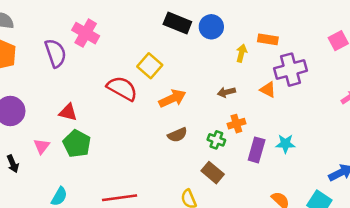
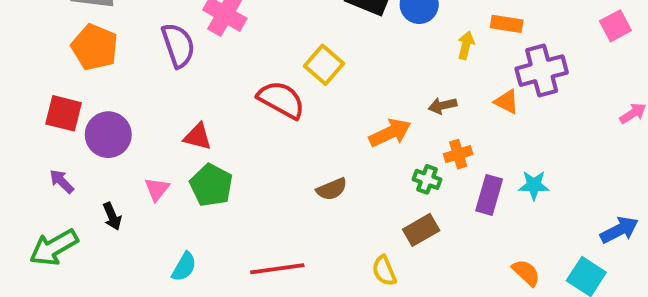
orange arrow: (172, 98) -> (390, 133), moved
brown semicircle: (177, 135) -> (332, 189), moved
brown rectangle: (213, 173) -> (421, 230), turned -70

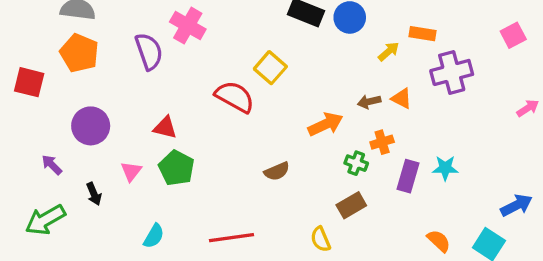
yellow arrow: (466, 45) -> (389, 51), turned 35
orange triangle: (507, 102) -> (402, 98), moved
red square: (64, 113) -> (29, 82), moved

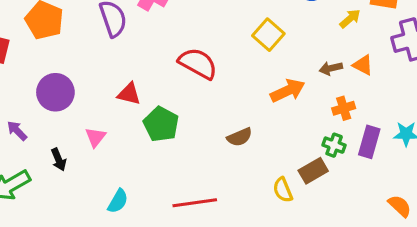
yellow square: (270, 68) -> (268, 35), moved
green cross: (356, 163) -> (334, 145), moved
green pentagon: (176, 168) -> (161, 124), moved
yellow semicircle: (321, 239) -> (283, 190), moved

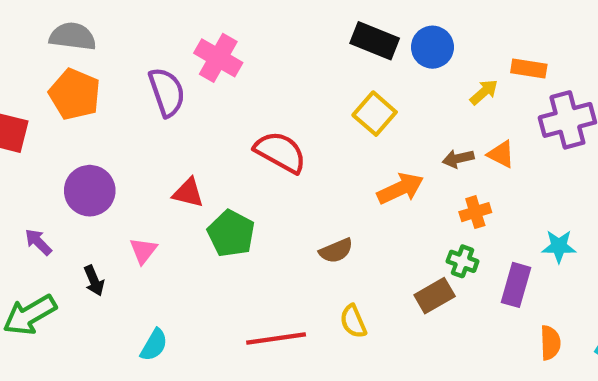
purple rectangle: (369, 142) -> (516, 285), moved
yellow semicircle: (283, 190) -> (353, 321), moved
cyan semicircle: (118, 201) -> (154, 345), moved
orange semicircle: (400, 206) -> (550, 343), turned 45

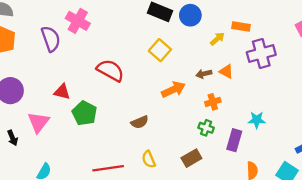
pink triangle: (143, 251) -> (38, 122), size x1.5
brown rectangle: (435, 296) -> (191, 158), moved

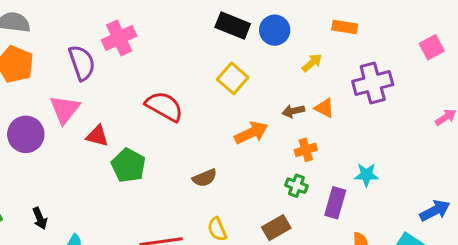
pink cross: (78, 21) -> (119, 38), turned 35
orange rectangle: (241, 26) -> (345, 27), moved
pink triangle: (38, 122) -> (65, 109), moved
black arrow: (13, 138) -> (40, 218), moved

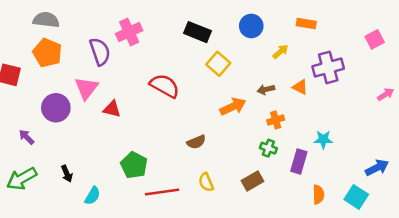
black rectangle: (233, 25) -> (198, 32), moved
orange triangle: (324, 108) -> (300, 87), moved
green pentagon: (128, 165) -> (134, 165), moved

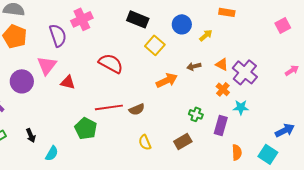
blue circle: (251, 26) -> (182, 24), moved
purple cross: (328, 67) -> (245, 72), moved, turned -35
orange cross: (276, 120) -> (223, 89), moved, turned -32
red line: (162, 192) -> (109, 107), moved

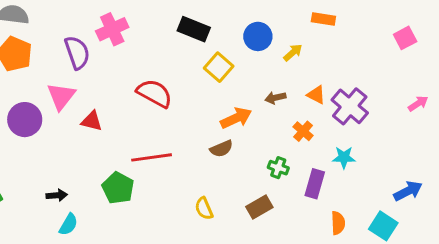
orange cross: (223, 89) -> (303, 131), moved
brown semicircle: (137, 109) -> (221, 149), moved
black arrow: (31, 135) -> (57, 195), moved, turned -72

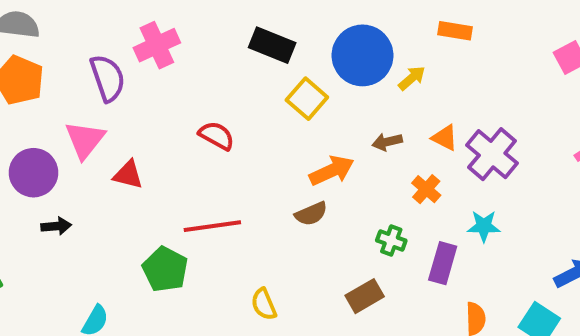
blue circle: (258, 36) -> (363, 55), size x1.5
red semicircle: (154, 93) -> (217, 136), size x0.7
black arrow: (57, 195) -> (56, 226), moved
yellow semicircle: (204, 208) -> (264, 304), moved

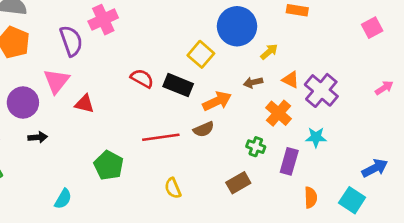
black rectangle: (272, 45) -> (178, 85), moved
yellow arrow: (412, 78) -> (269, 52), moved
orange cross: (426, 189) -> (279, 113), size x1.4
red line: (212, 226) -> (161, 137), moved

